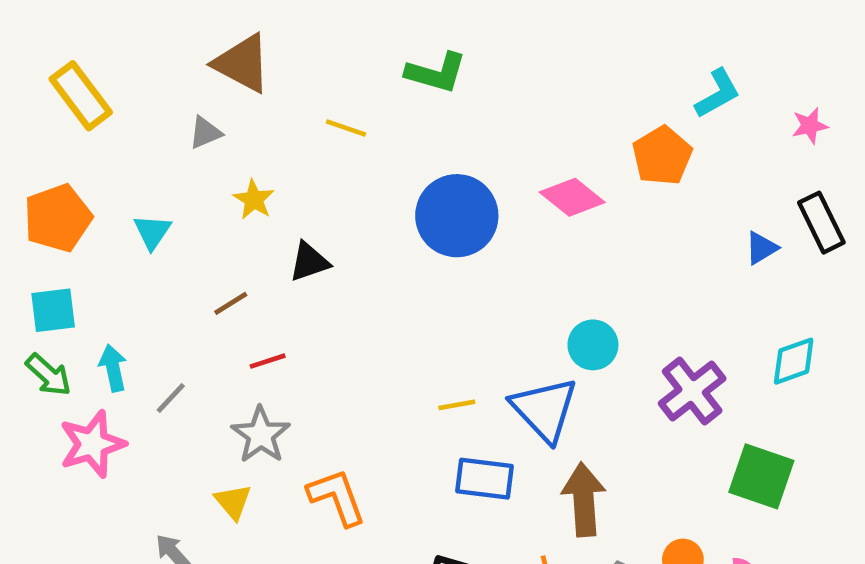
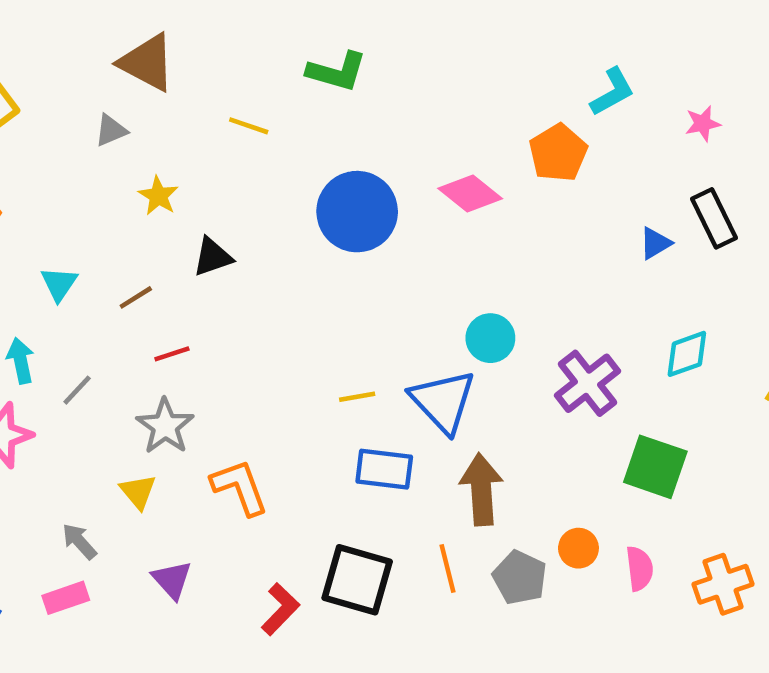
cyan triangle: (152, 232) -> (59, 284), moved

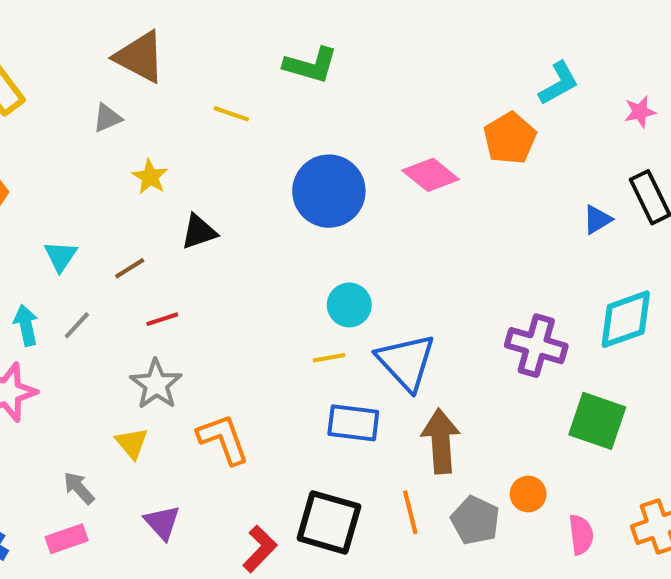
cyan circle: (490, 338) -> (349, 305), moved
cyan diamond: (687, 354) -> (626, 319), size x1.4
purple cross: (588, 383) -> (536, 346), turned -36
gray line: (77, 390) -> (77, 325), moved
pink semicircle: (639, 568) -> (581, 535), moved

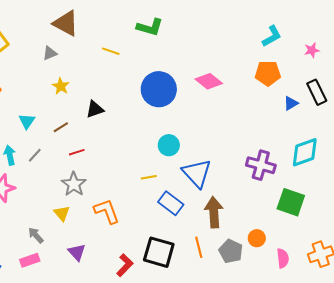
orange pentagon: (510, 138) -> (268, 73), moved, turned 30
yellow star: (150, 177) -> (61, 86), moved
yellow line: (329, 358) -> (149, 177), moved
blue rectangle: (353, 423) -> (171, 203), turned 30

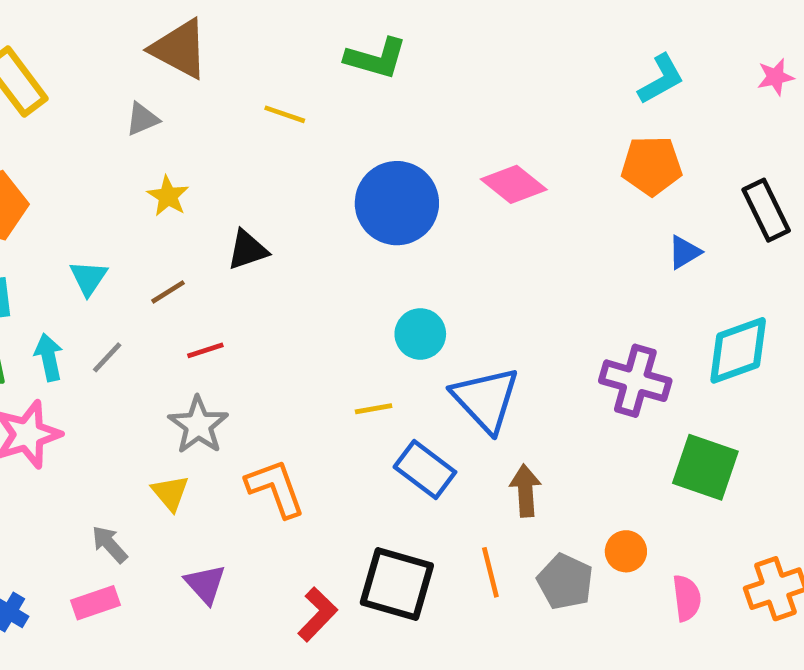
pink star: (312, 50) -> (775, 77), moved
blue triangle: (291, 103) -> (684, 252), moved
brown arrow: (214, 212) -> (525, 491), size x0.7

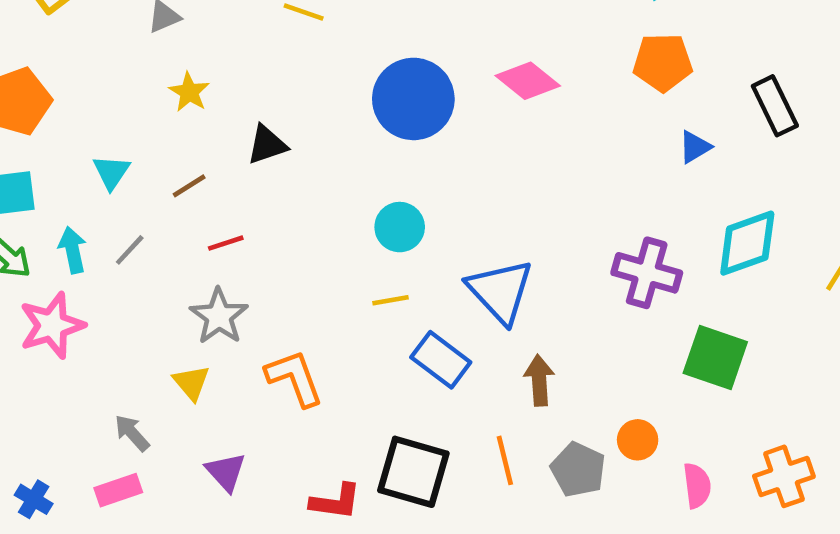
cyan circle: (420, 334) -> (400, 227), moved
red L-shape: (317, 614) -> (336, 502), turned 54

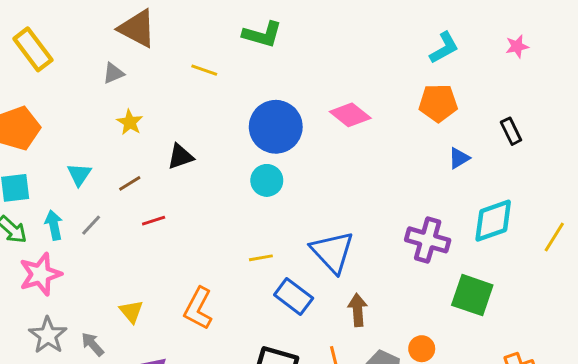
black rectangle: (775, 106) -> (511, 131), size x0.7
cyan circle: (400, 227) -> (267, 180), moved
gray star: (219, 316) -> (48, 335), moved
orange L-shape: (294, 378) -> (198, 308), turned -132

